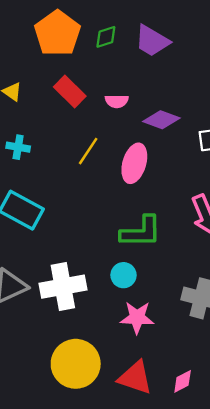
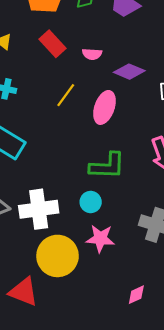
yellow circle: (76, 364) -> (58, 256), moved
red triangle: (135, 378) -> (24, 292), moved

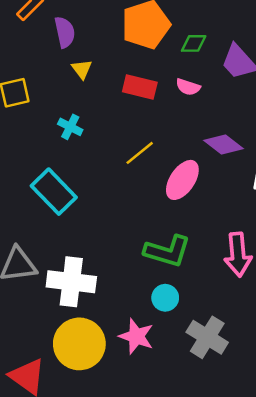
red rectangle: (53, 44) -> (140, 87), turned -48
pink semicircle: (92, 54) -> (188, 87), moved
cyan circle: (91, 202) -> (165, 298), moved

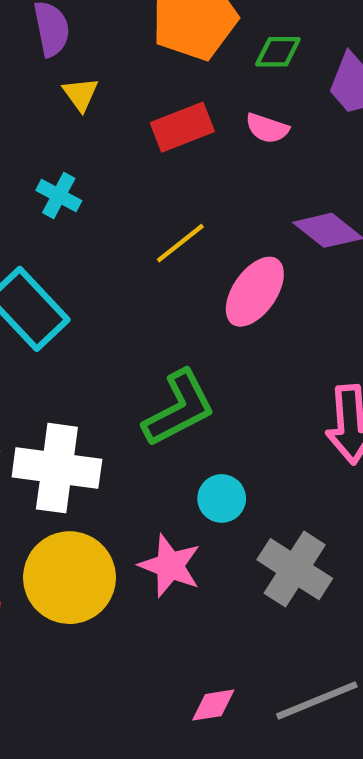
red rectangle: (140, 87) -> (182, 127), turned -36
green L-shape: (167, 251) -> (179, 408), moved, turned -45

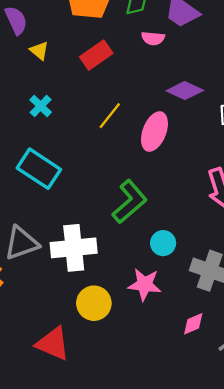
pink semicircle: (267, 128) -> (153, 38), moved
cyan cross: (59, 196) -> (41, 106), turned 30
yellow circle: (70, 578) -> (94, 303), size x0.7
pink diamond: (213, 705) -> (193, 324), moved

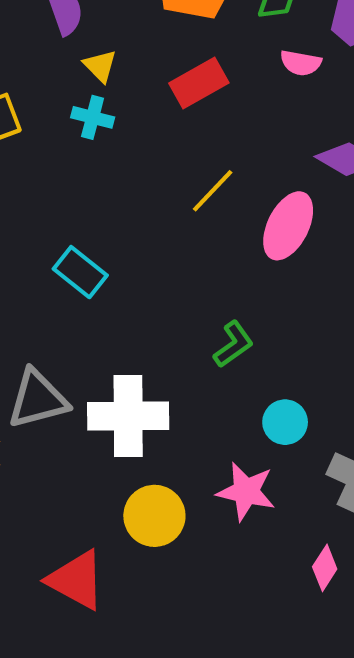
cyan cross: (41, 106) -> (93, 117), moved, turned -35
cyan rectangle: (39, 169) -> (80, 272), size x0.7
green L-shape: (130, 202) -> (233, 344), size x0.6
pink diamond: (193, 324) -> (325, 568), turned -40

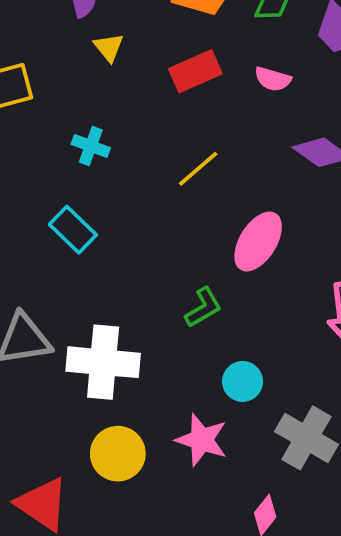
pink semicircle: (301, 63) -> (273, 79), moved
cyan cross: (93, 117) -> (91, 146), moved
pink ellipse: (288, 226) -> (258, 241), moved

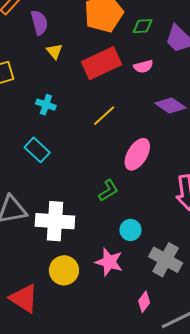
red rectangle: (195, 71) -> (101, 63), size x1.4
pink semicircle: (273, 79) -> (143, 66), turned -30

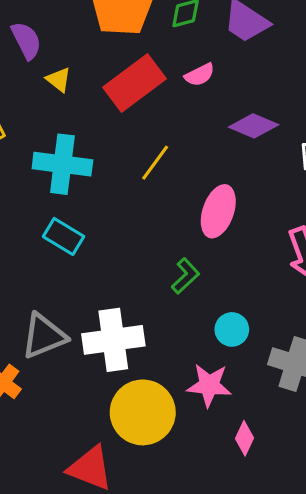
cyan cross: (46, 105) -> (62, 164), size x1.8
yellow circle: (64, 270) -> (143, 412), size x1.4
pink diamond: (144, 302) -> (244, 438), moved

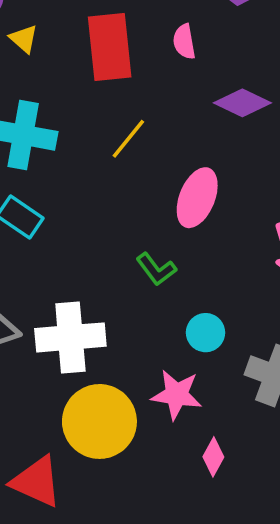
pink semicircle: (200, 75) -> (184, 42), turned 104
red rectangle: (134, 83) -> (110, 47), turned -62
green L-shape: (185, 276) -> (156, 269), turned 93

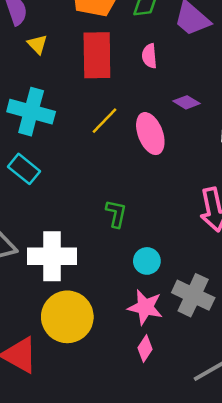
purple diamond: (242, 103) -> (186, 102), size x0.7
pink ellipse: (197, 198) -> (150, 134), moved, turned -48
green L-shape: (156, 269) -> (116, 214), turned -136
pink star: (177, 395) -> (145, 307), moved

